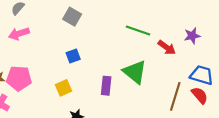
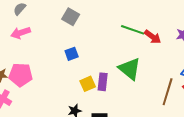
red arrow: (167, 47) -> (153, 37), moved
yellow square: (64, 88) -> (88, 84), moved

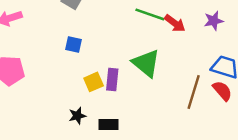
blue square: (72, 54) -> (74, 44), turned 32

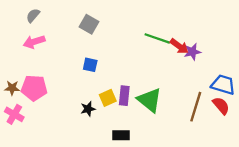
purple star: (214, 21) -> (192, 52), moved
green triangle: (146, 63) -> (150, 100), moved
black star: (77, 116) -> (88, 109), moved

